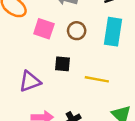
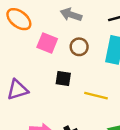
purple triangle: (30, 81) -> (18, 90), moved

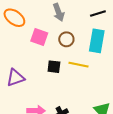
gray arrow: (71, 15) -> (59, 12), turned -126
yellow line: (96, 96) -> (78, 65), moved

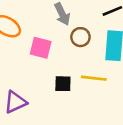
brown circle: (66, 39) -> (80, 37), moved

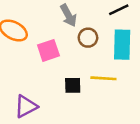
pink square: (41, 48) -> (48, 50), turned -30

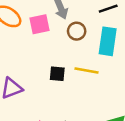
pink square: (48, 50) -> (39, 24), moved

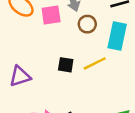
yellow line: (87, 70) -> (95, 63), turned -40

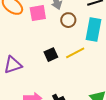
black square: (66, 65) -> (51, 55), turned -32

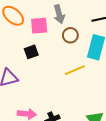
black square: (51, 55) -> (31, 52), moved

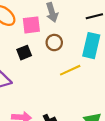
brown circle: (70, 35) -> (54, 43), moved

